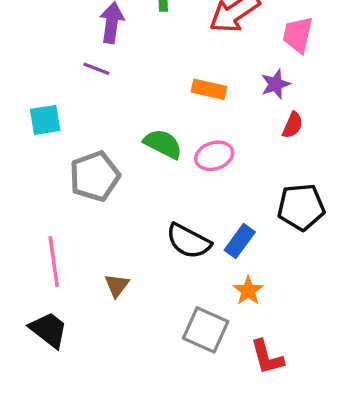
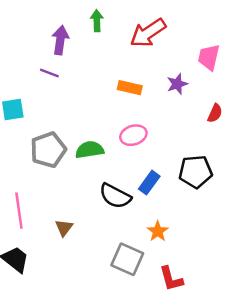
pink trapezoid: (298, 35) -> (209, 57), moved
red semicircle: (293, 125) -> (215, 113), moved
green semicircle: (163, 144) -> (90, 150), moved, turned -36
blue rectangle: (240, 241) -> (149, 183), moved

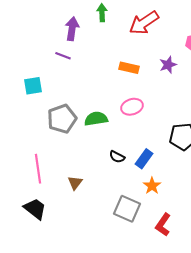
blue rectangle: (149, 183) -> (144, 159), moved
black semicircle: (115, 196) -> (117, 157), size x0.6
red L-shape: (171, 279) -> (163, 225), turned 50

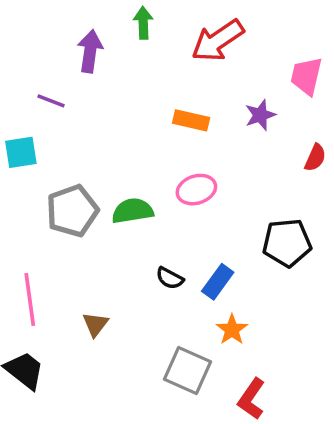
purple line: (63, 56) -> (51, 101), moved

